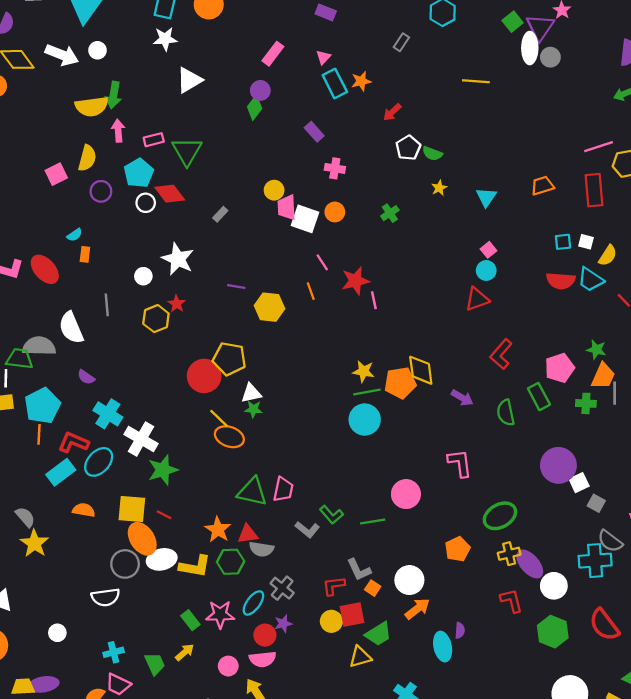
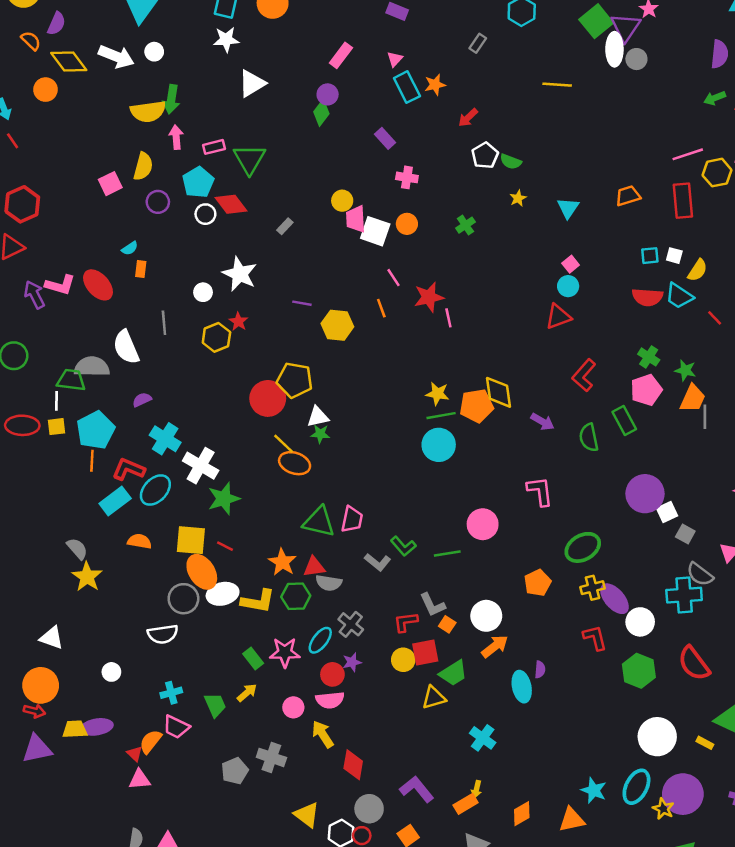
green square: (513, 22) -> (596, 21), size x1.5
purple semicircle: (86, 377) -> (142, 400), turned 120
green cross: (586, 403) -> (649, 357), moved, turned 30

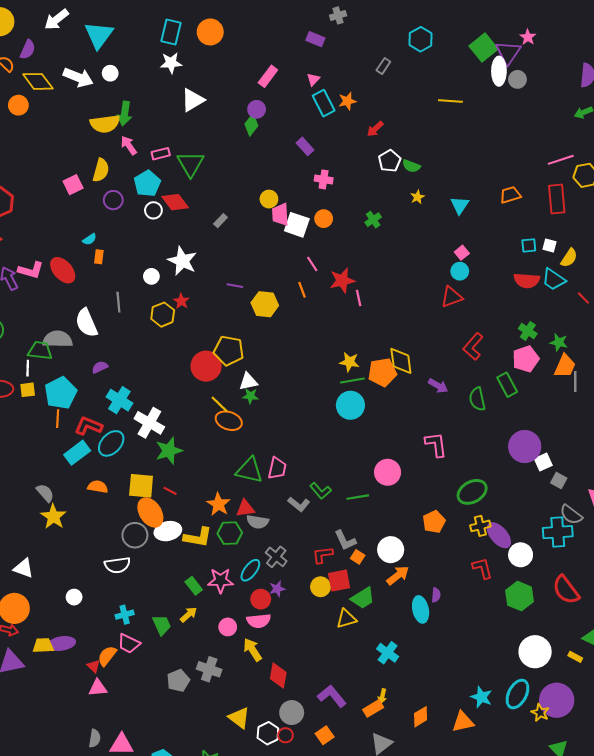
pink arrow: (176, 137) -> (129, 145), turned -30

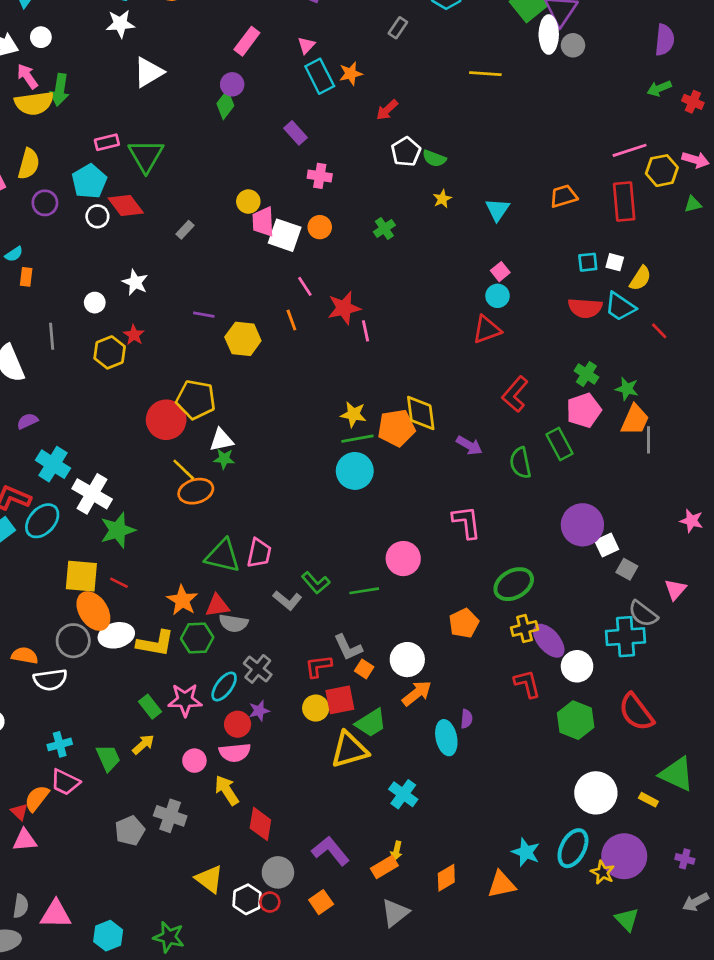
pink arrow: (129, 145) -> (27, 76), moved
white star: (182, 261) -> (135, 282), size x0.7
orange ellipse: (229, 421) -> (196, 491), turned -35
orange semicircle: (98, 487) -> (25, 656), moved
yellow triangle: (346, 619) -> (349, 750), size x1.4

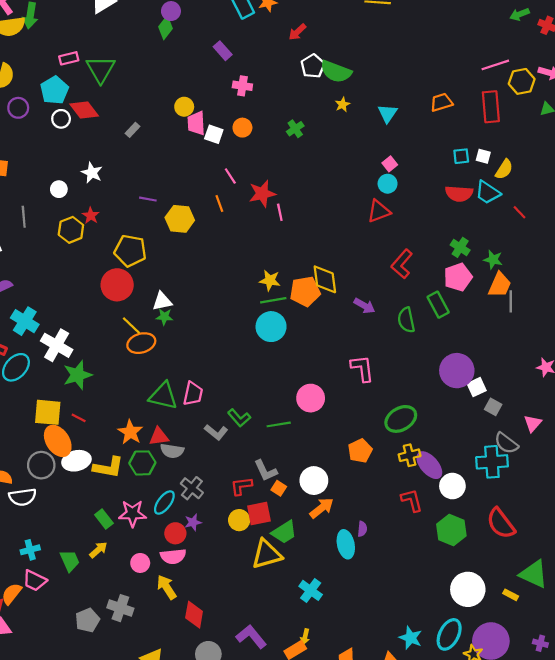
green semicircle: (434, 158) -> (336, 72), size x1.6
white square: (285, 235) -> (214, 134), size x0.7
yellow pentagon: (196, 400) -> (130, 251), moved

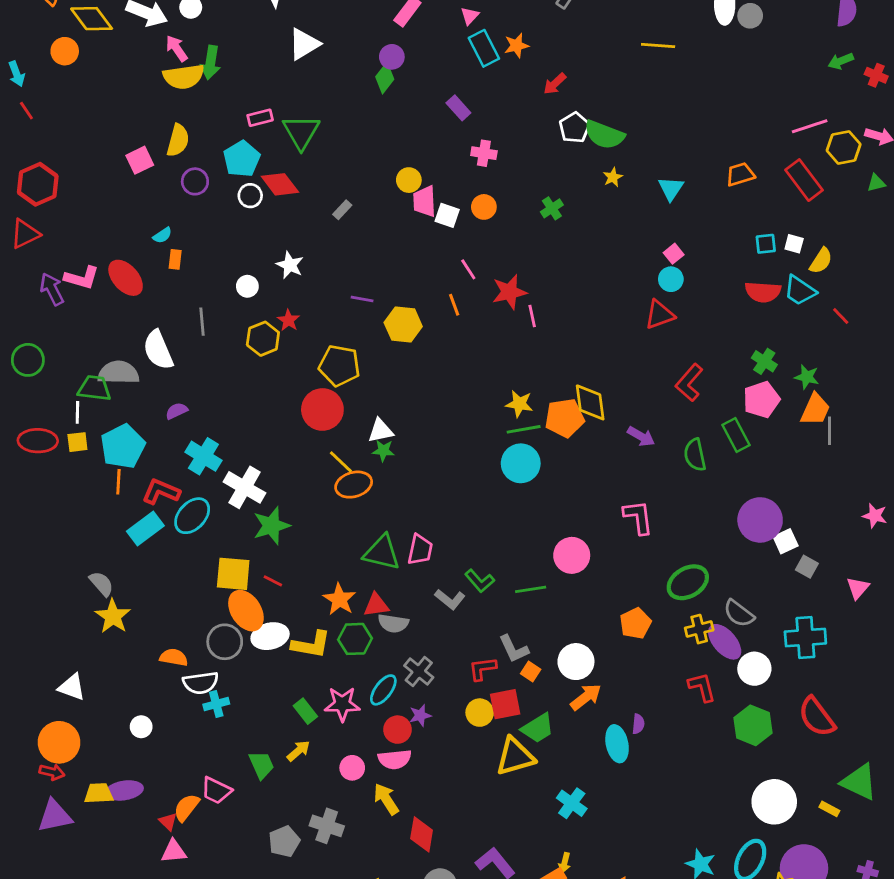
red rectangle: (491, 107) -> (804, 180), turned -32
gray semicircle: (506, 443) -> (739, 613), moved
cyan cross: (30, 550) -> (216, 704), moved

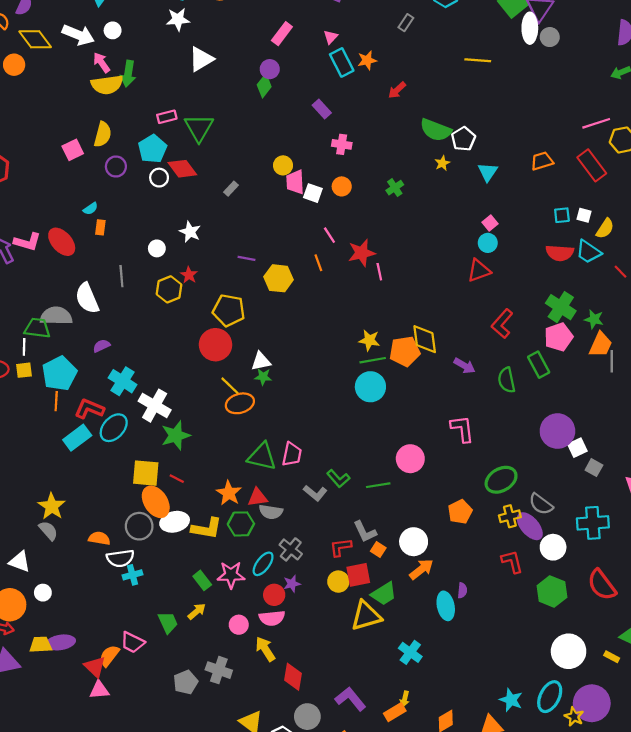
white pentagon: (575, 128) -> (463, 139), moved
green cross: (764, 361) -> (561, 307), size x1.5
gray semicircle: (101, 584) -> (48, 531), moved
white circle: (141, 727) -> (43, 593), moved
red triangle: (168, 822) -> (95, 667), size x1.5

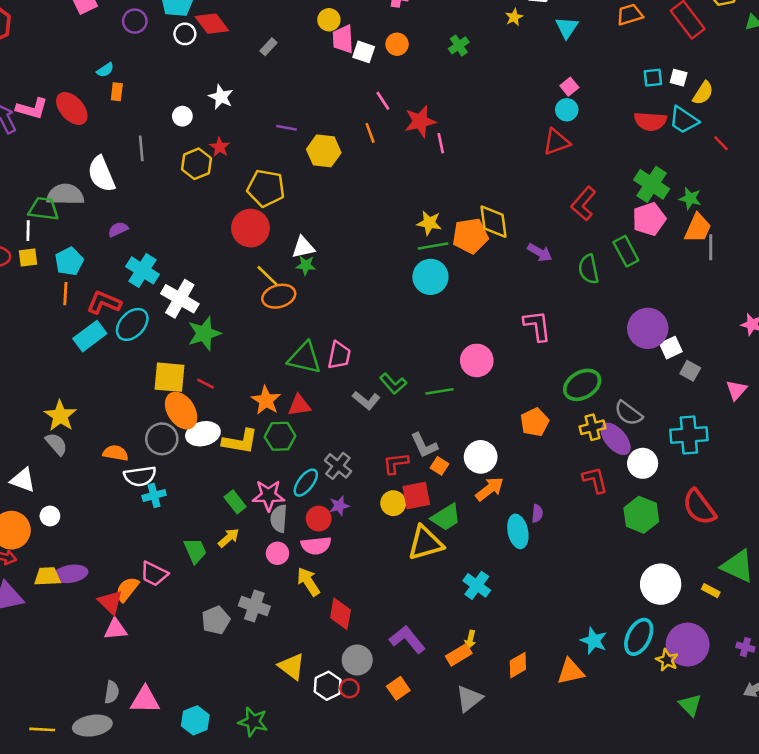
cyan pentagon: (59, 373) -> (69, 261), size x0.7
gray semicircle: (271, 512) -> (279, 519), moved, turned 85

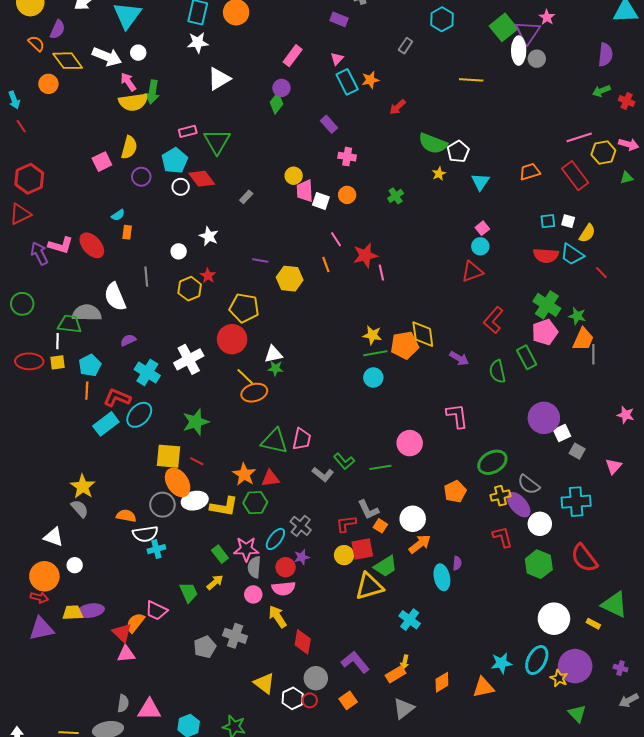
cyan circle: (430, 277) -> (373, 378), size x0.7
white cross: (180, 299) -> (189, 359), moved, turned 32
cyan star: (594, 641) -> (501, 663), turned -30

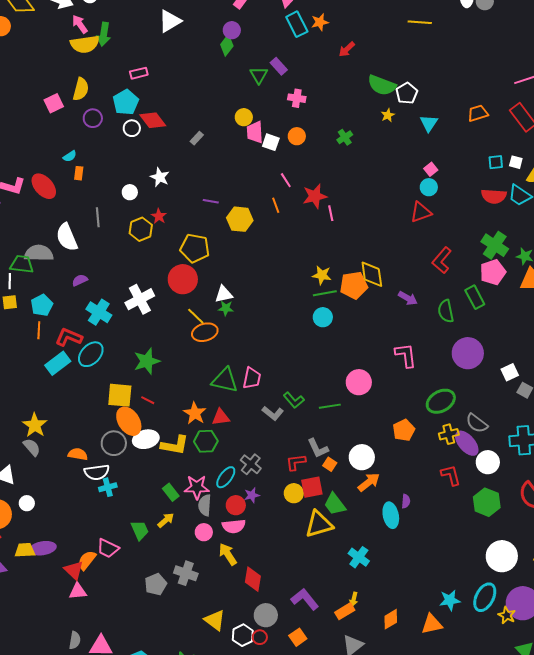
green triangle: (217, 141) -> (259, 75), moved, size x0.7
purple circle: (544, 418) -> (468, 353), moved
green trapezoid: (385, 566) -> (335, 504), turned 85

